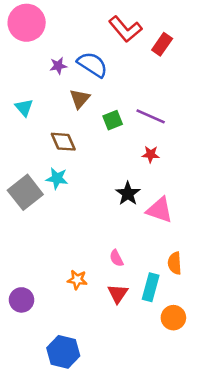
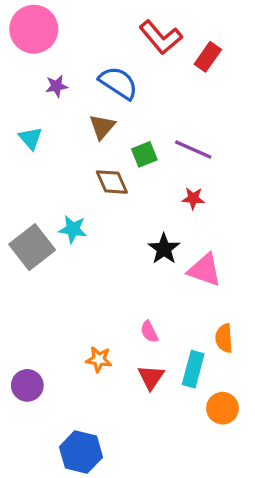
purple star: (58, 66) -> (57, 86), moved
brown diamond: (63, 142) -> (112, 182), moved

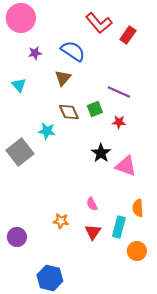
green square: (144, 154) -> (95, 109), moved
cyan star: (73, 229) -> (47, 131), moved

